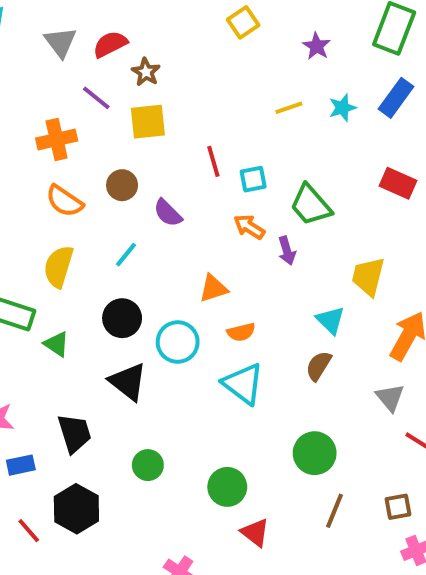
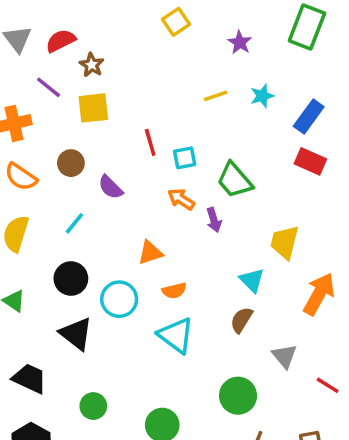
blue rectangle: (396, 98) -> (309, 117), moved
gray triangle: (390, 398) -> (285, 356), moved
black trapezoid: (74, 433) -> (30, 378), turned -48

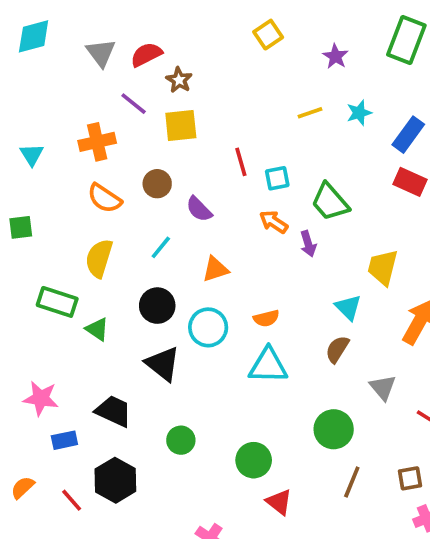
orange triangle: (150, 253) -> (215, 269), moved
cyan triangle: (176, 335) -> (268, 366), turned -36

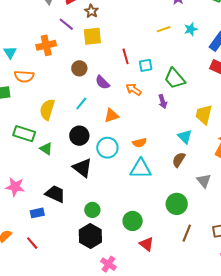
orange semicircle: (104, 198) -> (24, 76), moved, turned -30
orange arrow: (274, 222) -> (134, 89), moved
blue rectangle: (64, 440) -> (37, 213), moved
black hexagon: (115, 480) -> (90, 236), moved

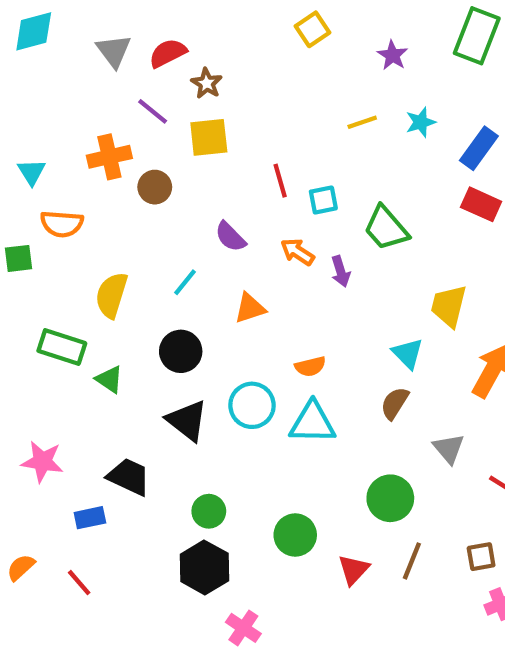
brown circle: (79, 68) -> (155, 187), moved
purple arrow: (163, 101) -> (341, 271), moved
cyan circle: (107, 148) -> (252, 405), moved
red triangle: (147, 244) -> (354, 570), moved, turned 35

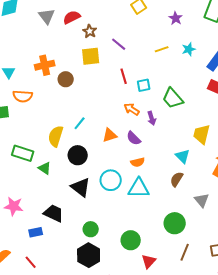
purple line: (153, 111) -> (119, 44), moved
purple semicircle: (230, 237) -> (134, 138), moved
yellow semicircle: (112, 295) -> (56, 136), moved
red triangle: (354, 570) -> (149, 261), moved

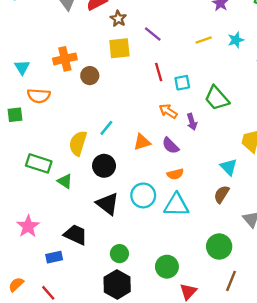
pink star: (14, 206) -> (28, 226), turned 30

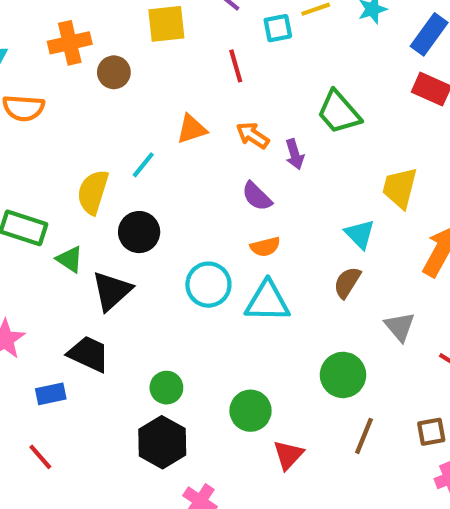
cyan square: (182, 83) -> (278, 28), moved
orange triangle: (142, 142) -> (192, 129), moved
black triangle: (108, 204) -> (112, 291), moved, turned 40

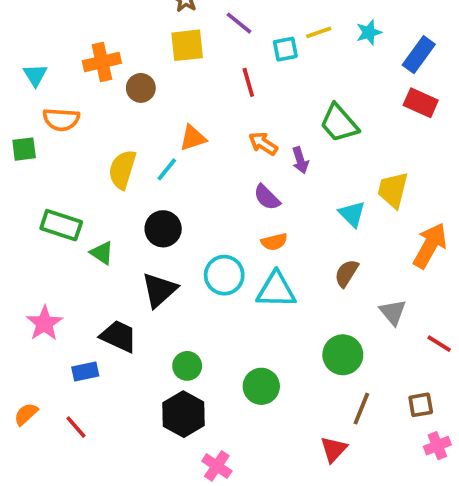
orange triangle: (192, 129) -> (193, 138), moved
yellow semicircle: (93, 192) -> (122, 169), moved
cyan triangle: (360, 234) -> (352, 214), moved
black triangle: (112, 291) -> (159, 290), moved
red triangle: (288, 455) -> (334, 449), moved

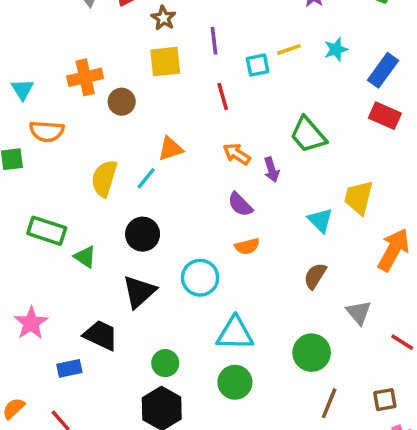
purple line: (239, 23) -> (214, 41), turned 44
cyan triangle: (276, 290) -> (235, 333), moved

